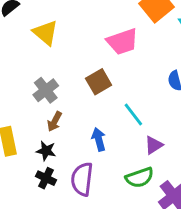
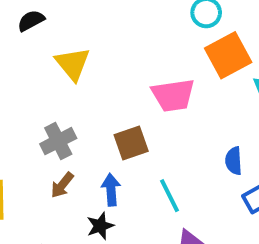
blue arrow: (99, 139) -> (111, 190), moved
black star: (46, 151) -> (100, 226), moved, turned 30

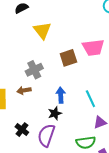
brown square: (131, 143) -> (68, 58), moved
brown arrow: (62, 185) -> (24, 90), moved, turned 40

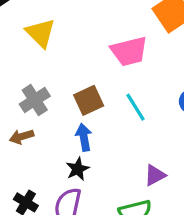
brown square: (68, 58) -> (89, 100), moved
cyan line: (90, 99) -> (135, 107), moved

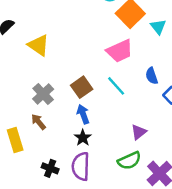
pink trapezoid: (129, 51) -> (120, 51), moved
brown arrow: (22, 137) -> (38, 122), turned 77

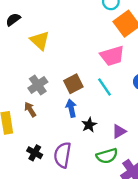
black star: (83, 138) -> (89, 125), moved

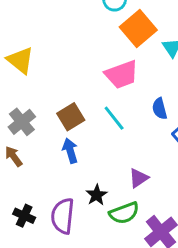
black star: (89, 125) -> (97, 195), moved

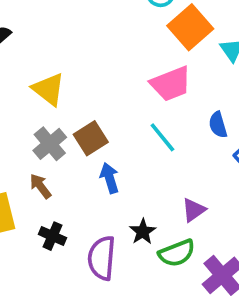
yellow triangle: (20, 60) -> (49, 89), moved
brown square: (71, 117) -> (91, 138), moved
black cross: (24, 216) -> (52, 236), moved

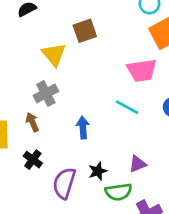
cyan line: (162, 137) -> (127, 107), turned -35
brown square: (91, 138) -> (85, 31), moved

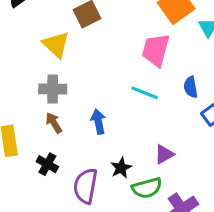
pink trapezoid: (142, 70) -> (156, 50), turned 120
gray cross: (46, 93) -> (53, 89), turned 35
brown arrow: (32, 122) -> (54, 123), moved

